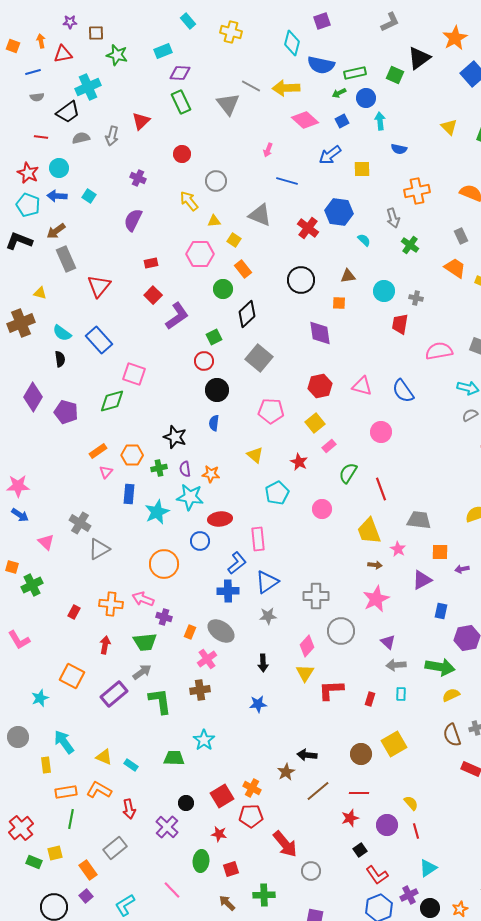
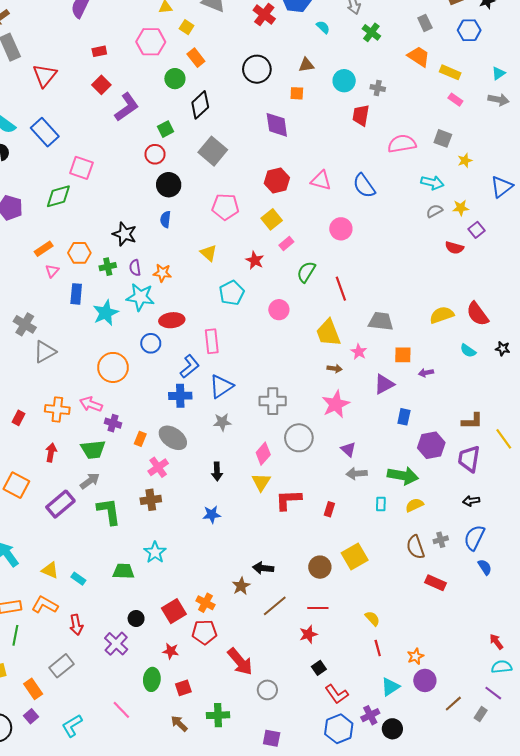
cyan rectangle: (401, 694) -> (381, 504), moved
purple circle: (387, 825) -> (425, 680), moved
orange star: (460, 909) -> (415, 656), moved

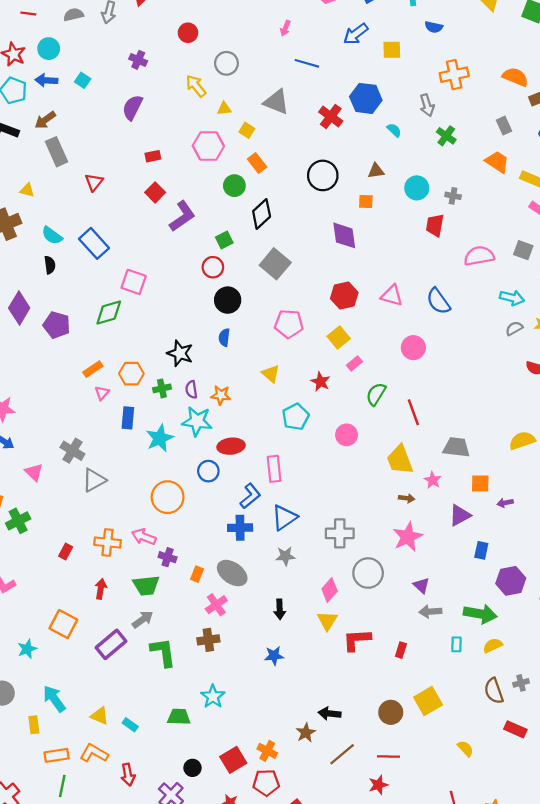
red triangle: (45, 75) -> (94, 182), size x0.7
yellow semicircle: (372, 619) -> (465, 749), moved

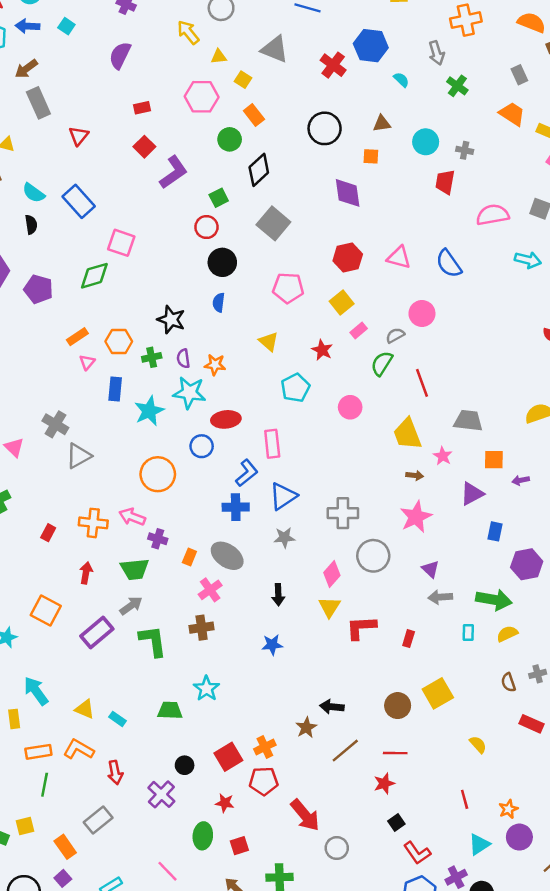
gray semicircle: (514, 328) -> (395, 335), moved
brown semicircle: (494, 691) -> (508, 682), size x0.7
orange cross: (267, 751) -> (265, 747), turned 36

